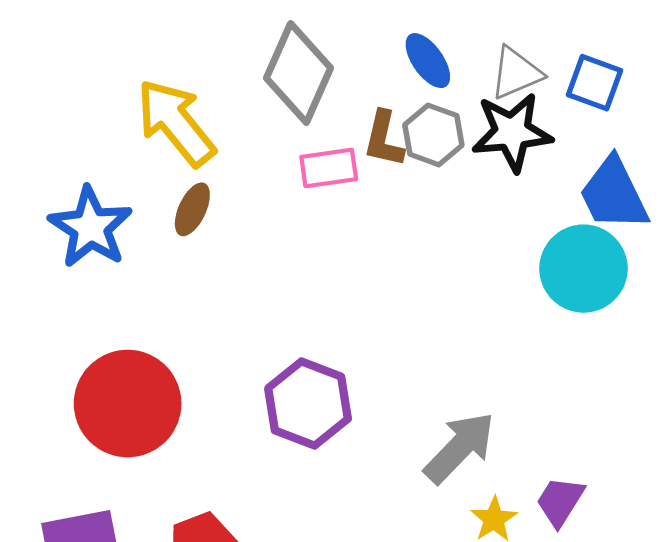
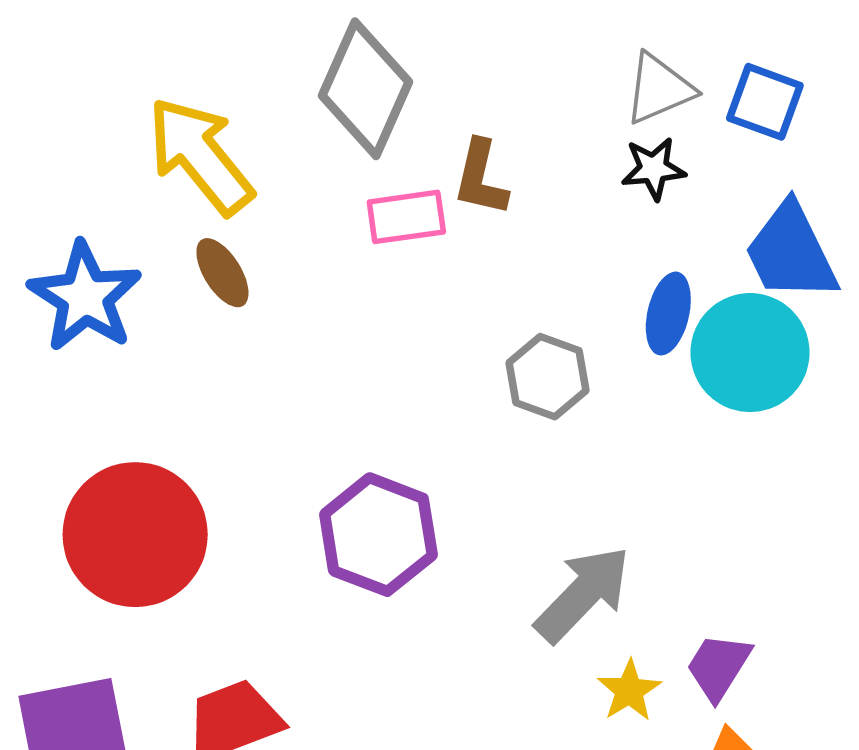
blue ellipse: (428, 61) -> (668, 314), moved, turned 48
black star: (512, 132) -> (653, 169), size x0.6
gray hexagon: (433, 135) -> (548, 377), moved
brown ellipse: (192, 209) -> (222, 273), turned -57

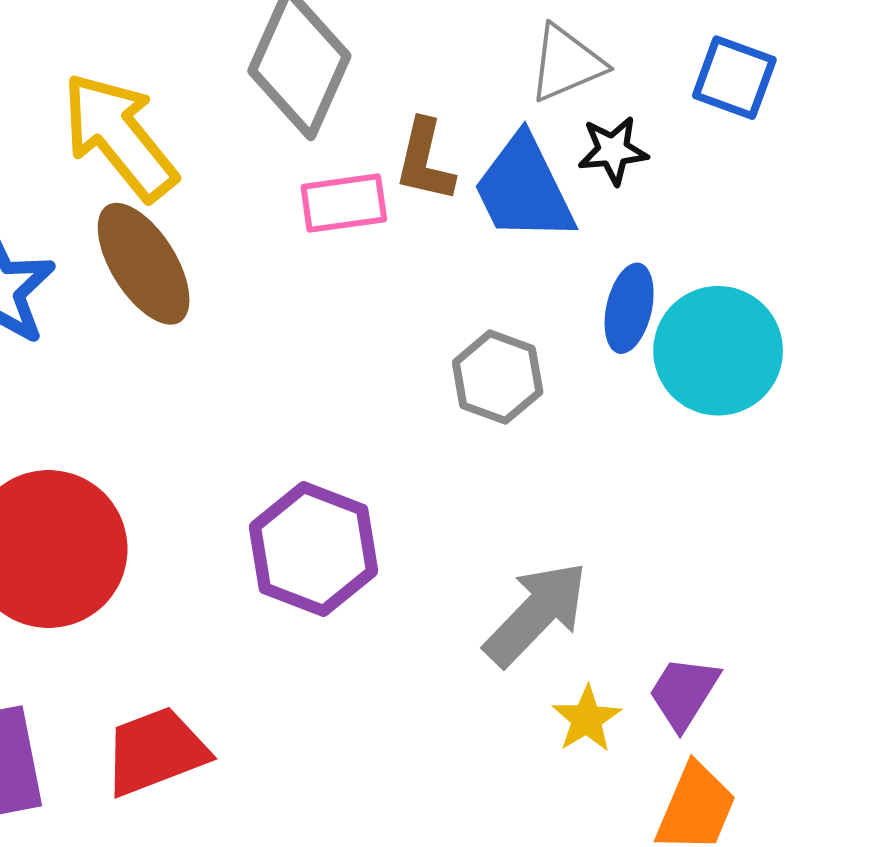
gray triangle: (659, 89) -> (566, 63), moved
blue trapezoid: (791, 252) -> (524, 189), moved
brown ellipse: (222, 273) -> (144, 264), size x1.6

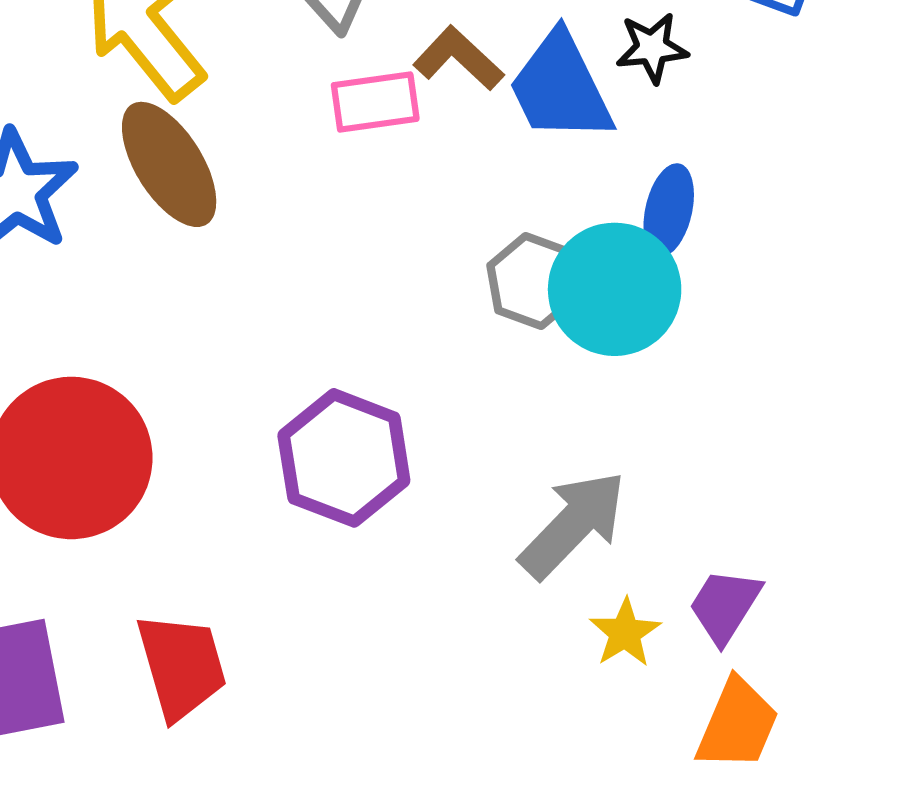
brown L-shape: (425, 161) -> (458, 58), turned 120
cyan circle: (718, 351) -> (615, 289), moved
red trapezoid: (156, 751) -> (182, 666), turned 95

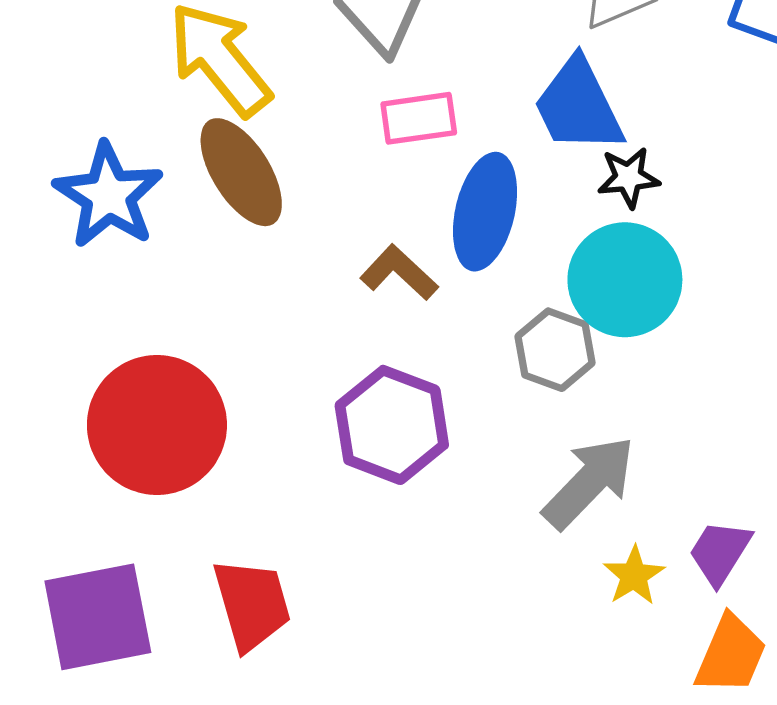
black star: (652, 48) -> (628, 178), moved
brown L-shape: (458, 58) -> (399, 273), moved
blue ellipse: (669, 210) -> (485, 212), moved, size x1.5
gray hexagon: (533, 281) -> (555, 350), moved

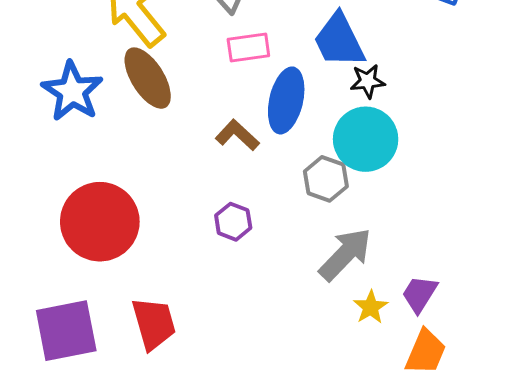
purple hexagon: (392, 425) -> (233, 222), size x0.6

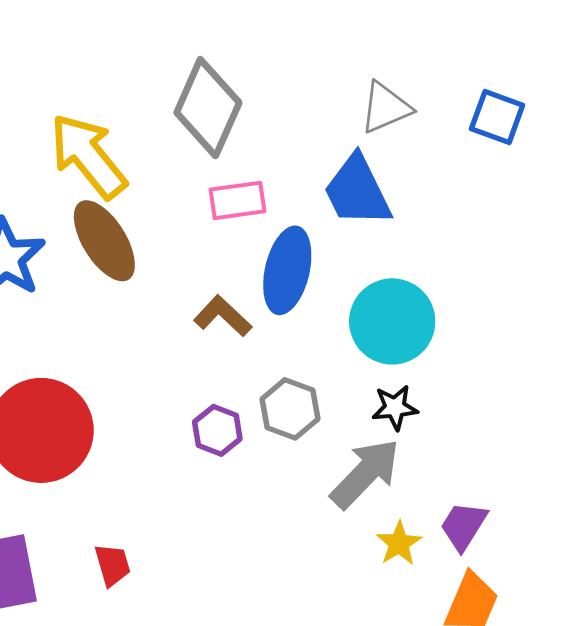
black star: (368, 81) -> (395, 408), moved
gray hexagon: (326, 179) -> (290, 409), moved
red trapezoid: (154, 323) -> (112, 565), size x0.6

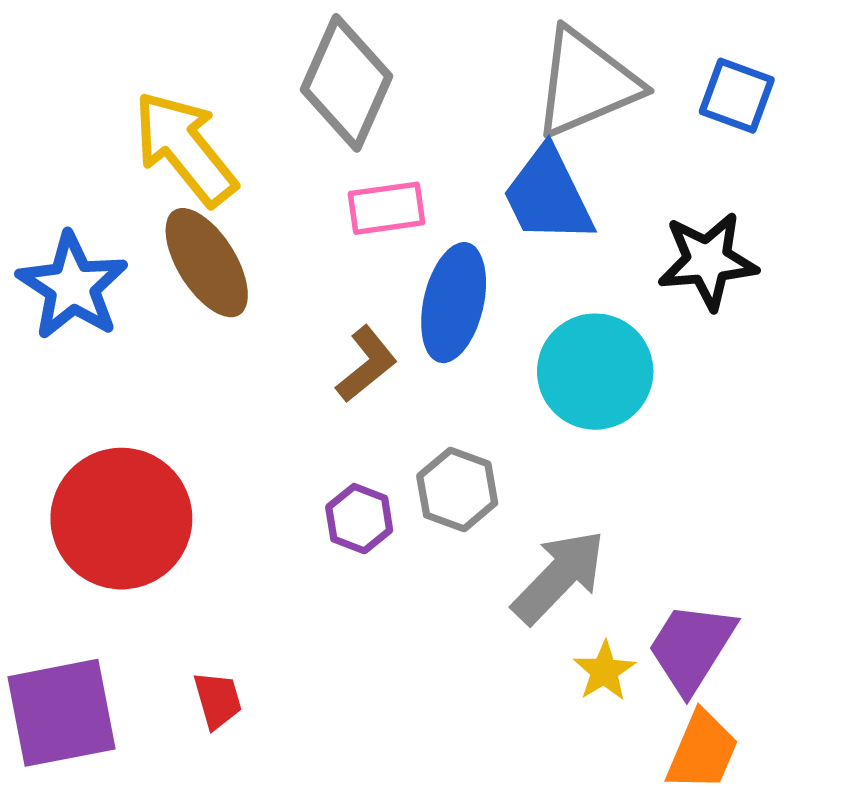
gray triangle: (385, 108) -> (586, 83), size x1.6
brown L-shape: (223, 316) -> (366, 364), turned 98
black star: (395, 408) -> (708, 261), moved, size x1.6
purple trapezoid: (463, 526) -> (691, 647), size x1.4

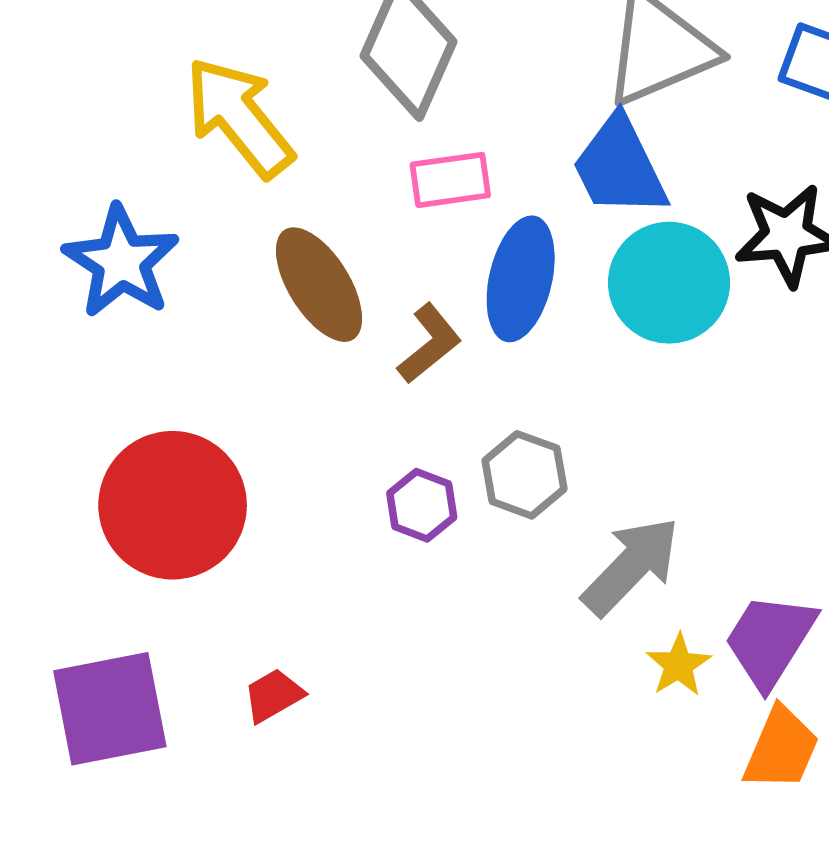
brown ellipse: (207, 263) -> (319, 285), moved
cyan circle: (595, 372) -> (669, 283), moved
red trapezoid: (218, 700) -> (273, 695), turned -104

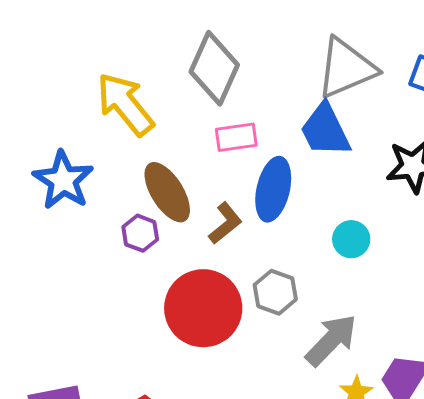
cyan circle: (669, 283) -> (351, 239), moved, size x0.6
red circle: (173, 505) -> (203, 308), moved
purple hexagon: (422, 505) -> (140, 233), moved

